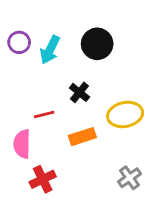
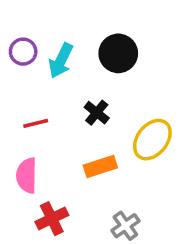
red line: (44, 114) -> (36, 123), moved
yellow ellipse: (125, 114) -> (152, 140), turned -40
gray cross: (129, 178) -> (125, 226), moved

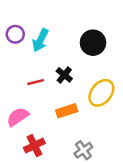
black circle: (118, 53) -> (93, 43), moved
red line: (36, 123) -> (36, 82), moved
pink semicircle: (27, 175) -> (18, 117), turned 55

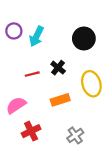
yellow ellipse: (101, 93) -> (91, 84), turned -55

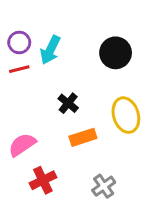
black cross: (58, 68) -> (68, 103), moved
red line: (32, 74) -> (19, 69), moved

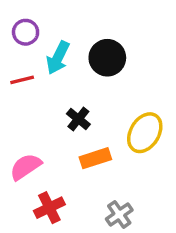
purple circle: (19, 42) -> (26, 32), moved
black circle: (116, 53) -> (107, 58), moved
yellow ellipse: (126, 115) -> (145, 133), turned 48

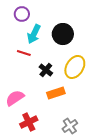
purple circle: (26, 32) -> (22, 14), moved
red line: (22, 80) -> (24, 53), moved, turned 32
yellow ellipse: (145, 133) -> (75, 67), moved

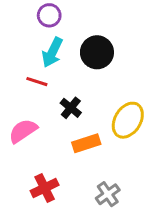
purple circle: (22, 14) -> (49, 15), moved
yellow ellipse: (75, 67) -> (128, 120), moved
pink semicircle: (15, 98) -> (23, 131), moved

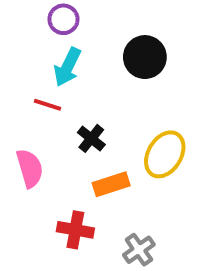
black circle: (97, 52) -> (145, 57), moved
pink semicircle: (23, 131) -> (30, 168), turned 108
red cross: (45, 188) -> (75, 230), moved, turned 36

